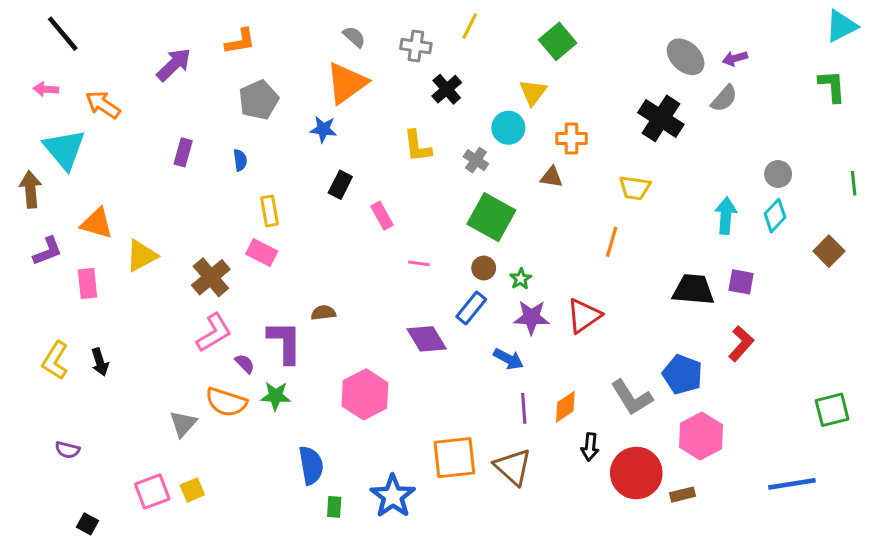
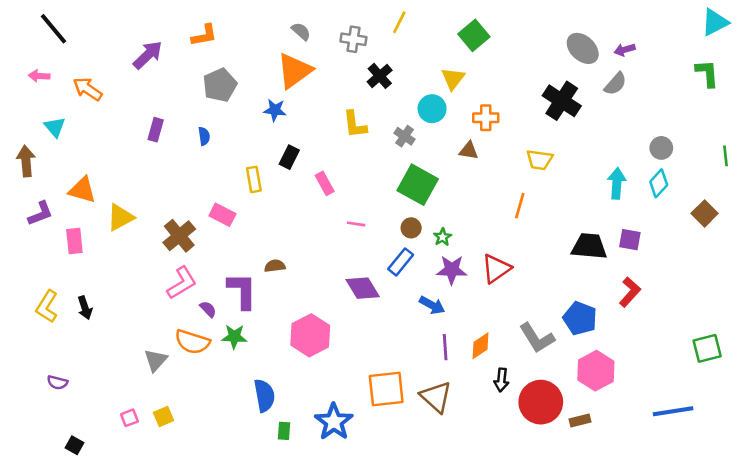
cyan triangle: (64, 149) -> (55, 127), size x0.6
yellow rectangle: (269, 211) -> (254, 179), moved
pink square: (152, 492) -> (129, 418), size x0.6

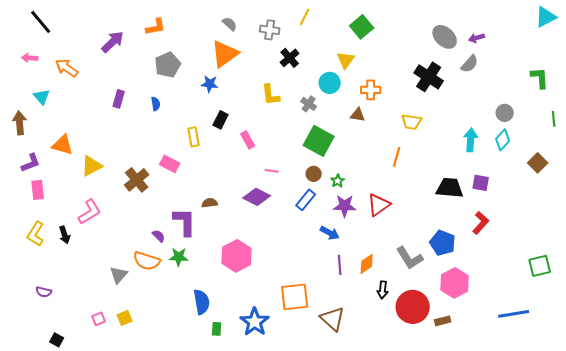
green L-shape: (707, 73) -> (540, 78), moved
pink rectangle: (74, 241) -> (38, 190), moved
pink L-shape: (182, 283) -> (90, 212), moved
purple diamond: (363, 288) -> (257, 197), moved, turned -32
brown triangle: (436, 397) -> (333, 319), moved

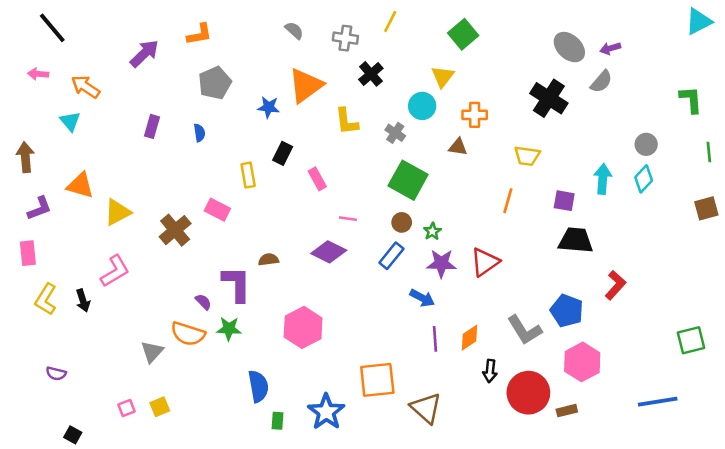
orange triangle: (225, 54) -> (306, 85), moved
cyan triangle: (42, 97) -> (70, 121), moved
brown square: (538, 163) -> (706, 208), moved, turned 30
purple square: (481, 183) -> (564, 201), moved
pink rectangle: (38, 190) -> (28, 253), moved

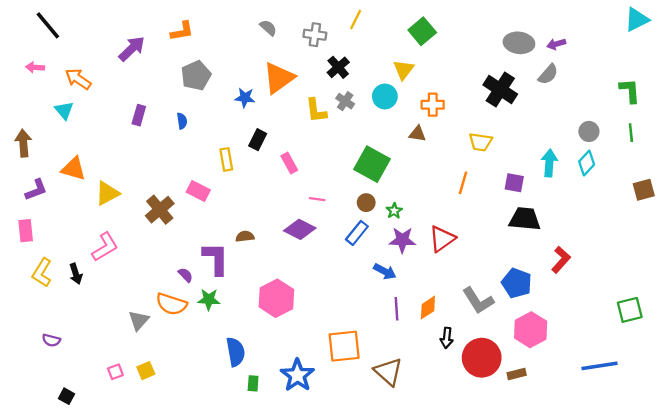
gray ellipse: (569, 47) -> (519, 43), turned -36
gray cross: (395, 133) -> (345, 101), moved
green line: (709, 152) -> (631, 133), moved

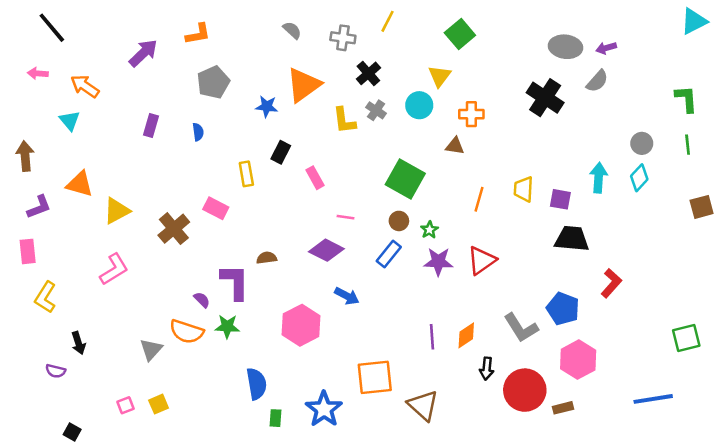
yellow trapezoid: (480, 142) -> (524, 189), moved, turned 85
orange line: (463, 183) -> (479, 199), moved
blue arrow: (385, 271) -> (347, 296), moved
black arrow: (76, 274) -> (78, 343), moved

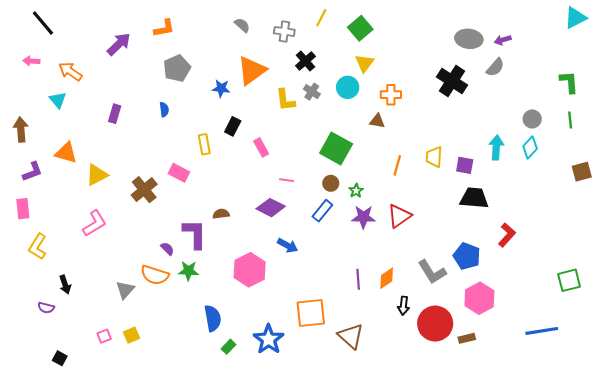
green square: (460, 34) -> (360, 28), moved
purple rectangle: (151, 126) -> (115, 114), moved
green rectangle: (276, 418) -> (228, 347), turned 40

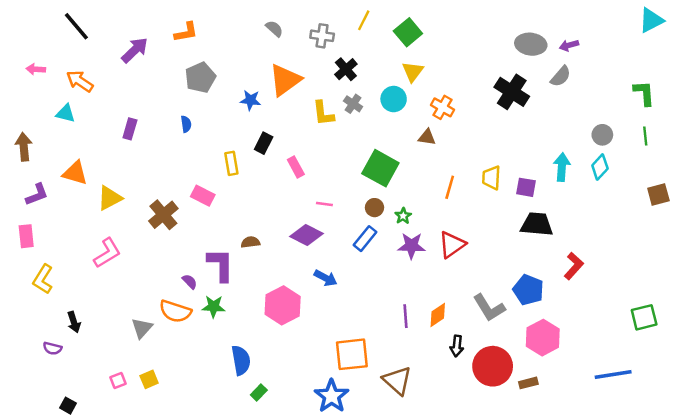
black line: (43, 23) -> (76, 26), moved
orange cross: (391, 95) -> (442, 107), turned 30
cyan triangle: (58, 100) -> (66, 113), turned -36
blue star: (269, 339) -> (332, 396), moved

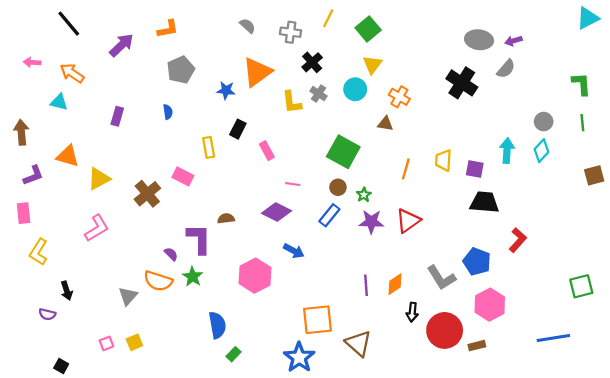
green star: (213, 307) -> (193, 277), turned 30

